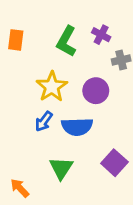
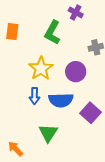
purple cross: (101, 35) -> (76, 12), moved
blue arrow: (44, 121) -> (34, 96), turned -35
purple square: (114, 163) -> (90, 113), moved

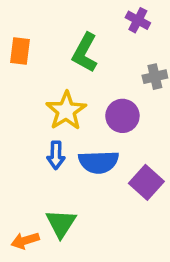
purple cross: (76, 12) -> (138, 20), moved
green triangle: (48, 133) -> (61, 223), moved
orange arrow: (15, 149) -> (25, 241), turned -63

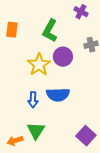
purple circle: (122, 116) -> (63, 57), moved
blue arrow: (56, 155) -> (33, 100), moved
purple square: (146, 182) -> (86, 136), moved

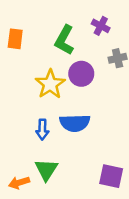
purple cross: (81, 12) -> (101, 26), moved
purple square: (86, 136) -> (111, 176), turned -30

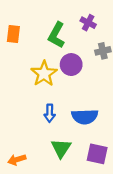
blue semicircle: (75, 123) -> (85, 117), moved
blue arrow: (42, 129) -> (50, 113), moved
green triangle: (46, 170) -> (61, 148), moved

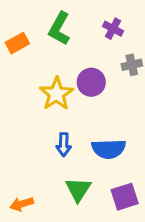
orange rectangle: (13, 34) -> (17, 43), turned 54
green L-shape: (56, 35) -> (59, 29), moved
purple square: (97, 154) -> (125, 197), turned -30

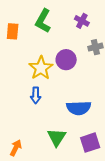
orange rectangle: (17, 43) -> (13, 31), turned -56
blue arrow: (64, 145) -> (36, 95), moved
orange arrow: (22, 204) -> (16, 148), turned 133

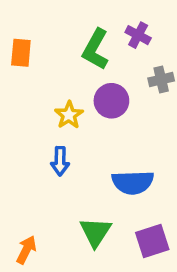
green L-shape: (43, 21) -> (95, 49), moved
yellow star: (41, 68) -> (69, 115), size x0.7

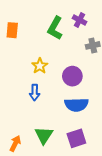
purple circle: (111, 101) -> (72, 76), moved
green triangle: (95, 232) -> (44, 135), moved
purple square: (152, 241) -> (76, 138), moved

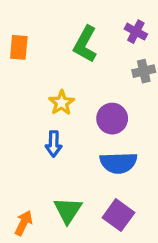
purple cross: (80, 20) -> (136, 32), moved
purple square: (76, 138) -> (118, 215), turned -36

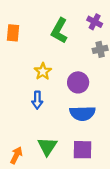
purple square: (118, 215) -> (82, 150), turned -35

